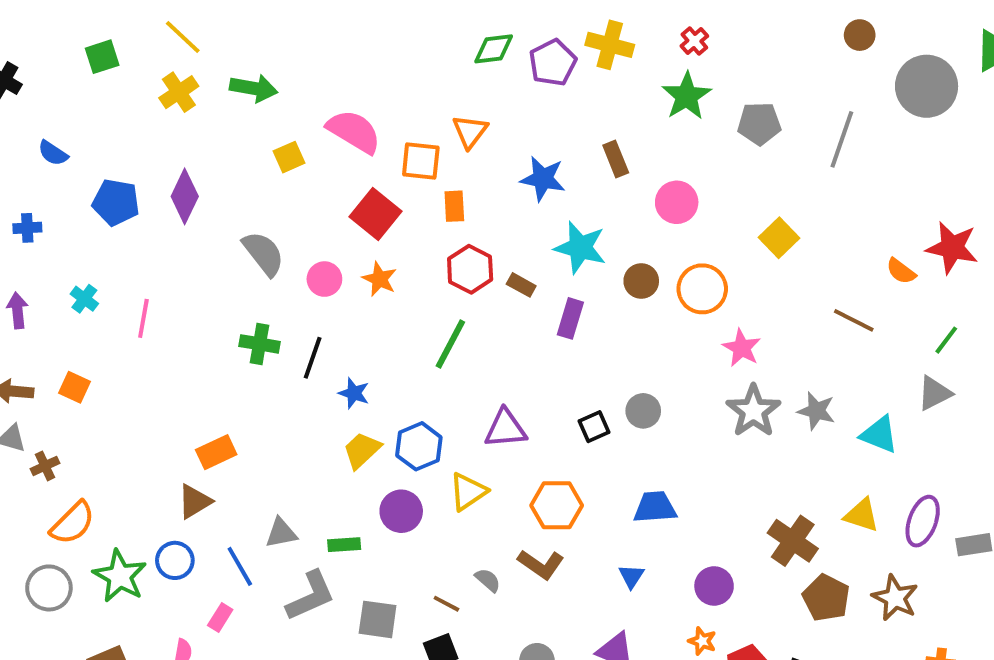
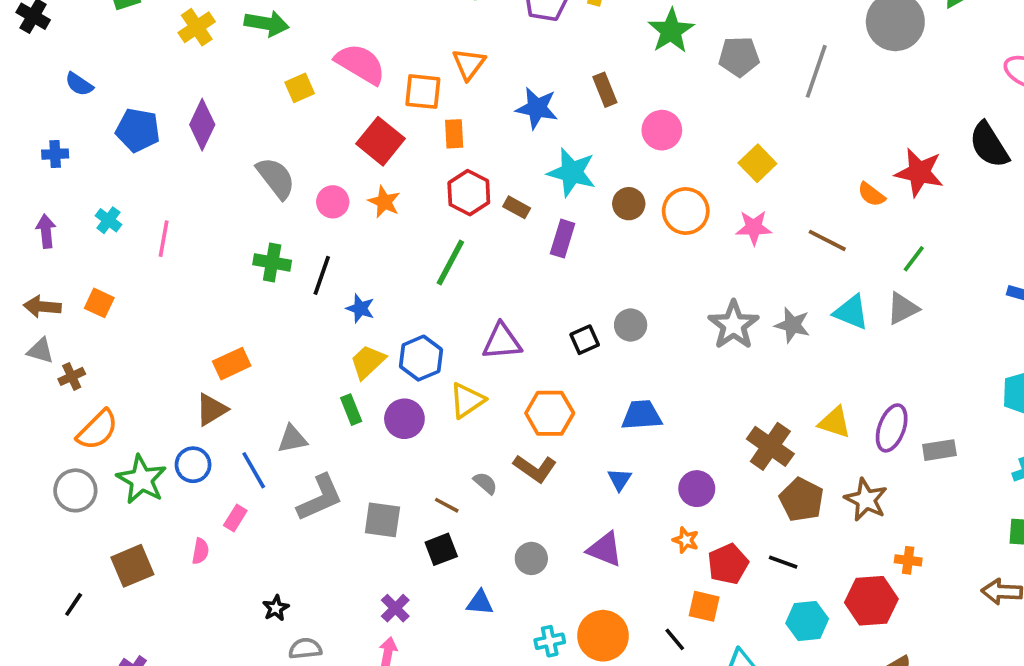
pink star: (742, 348) -> (754, 228), moved, turned -30
cyan triangle: (879, 434) -> (851, 312), moved
green rectangle: (344, 545) -> (351, 410), moved, turned 72

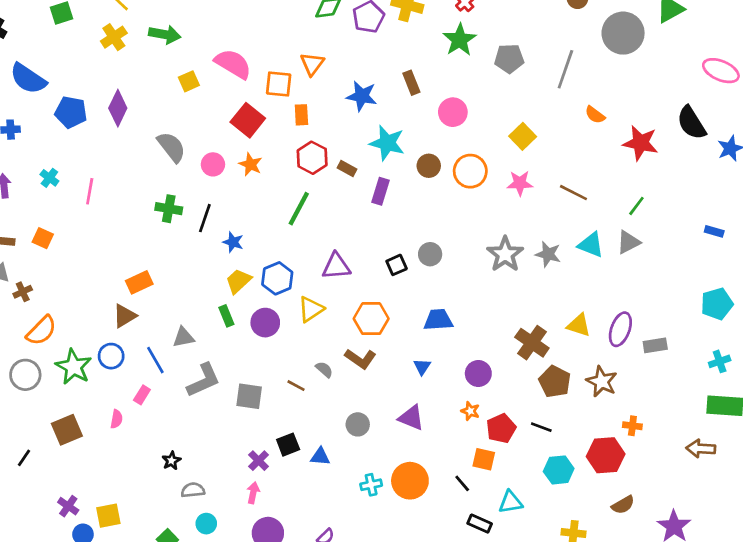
blue semicircle: (79, 84) -> (28, 79), size x1.8
orange semicircle: (871, 194) -> (595, 115), moved
black square: (441, 549) -> (288, 445), moved

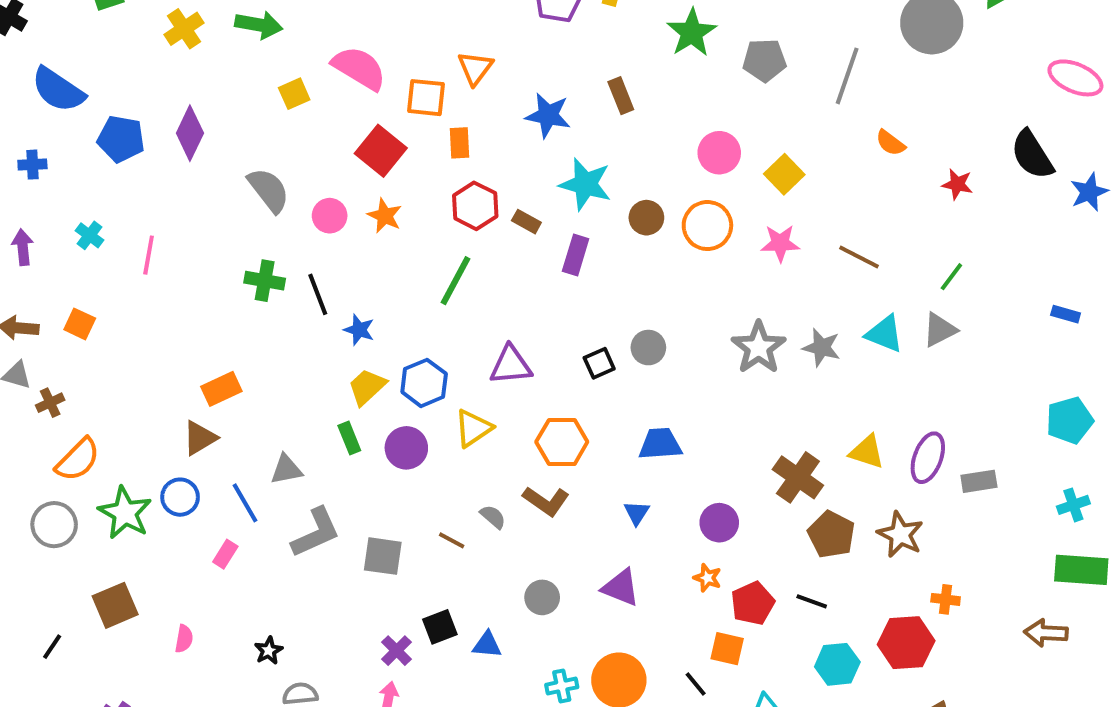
pink circle: (453, 112) -> (719, 153), moved
red star: (640, 143) -> (957, 184), size x0.6
black line: (205, 218) -> (318, 294), turned -40
pink semicircle: (116, 419) -> (184, 639), moved

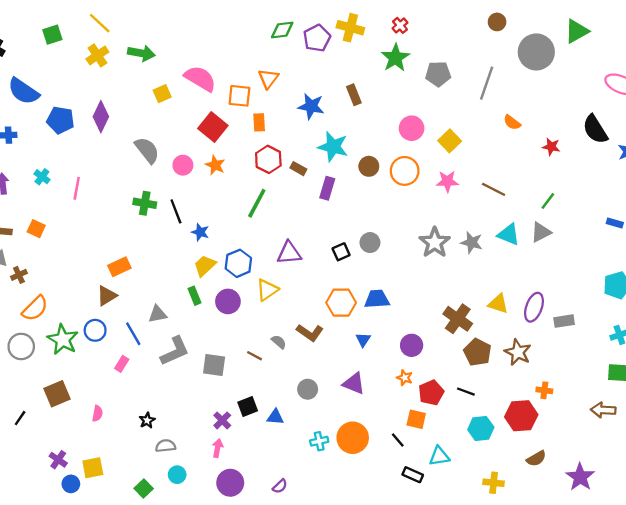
orange hexagon: (562, 442) -> (341, 303), moved

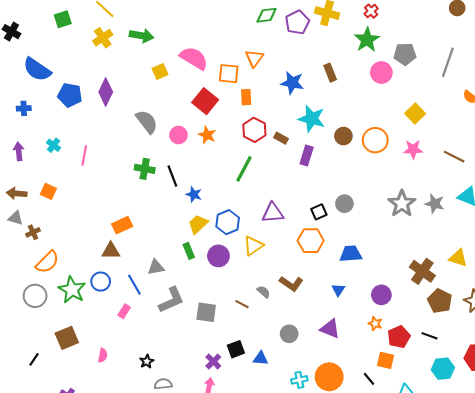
pink circle: (412, 128) -> (381, 73), moved
brown triangle: (107, 296) -> (111, 251), turned 30
orange hexagon: (341, 303) -> (311, 241), moved

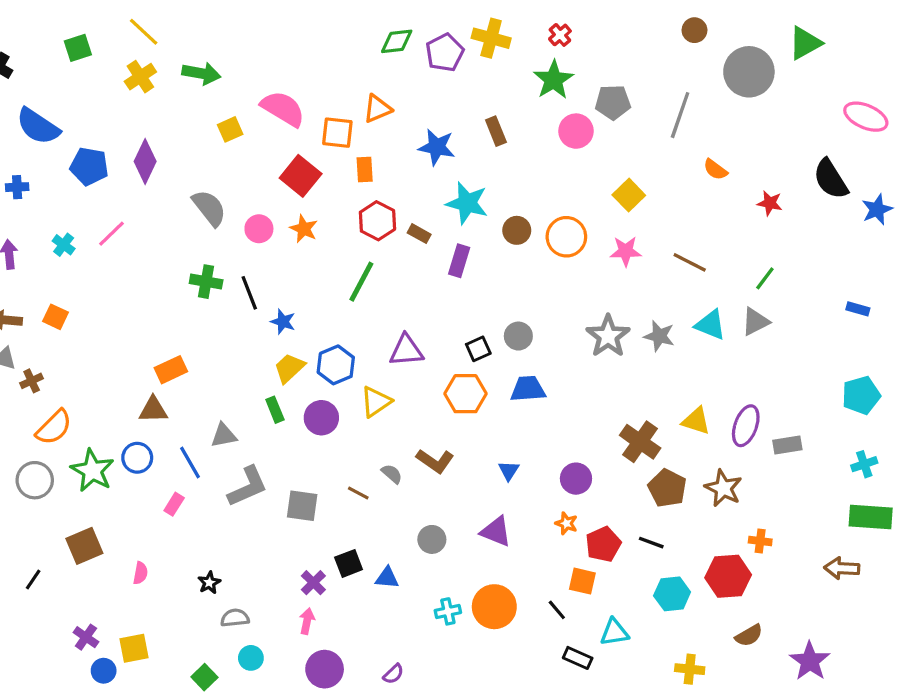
orange triangle: (254, 58) -> (377, 109), turned 30
pink line: (84, 156) -> (112, 234), moved, turned 36
blue trapezoid: (351, 254) -> (528, 389), moved

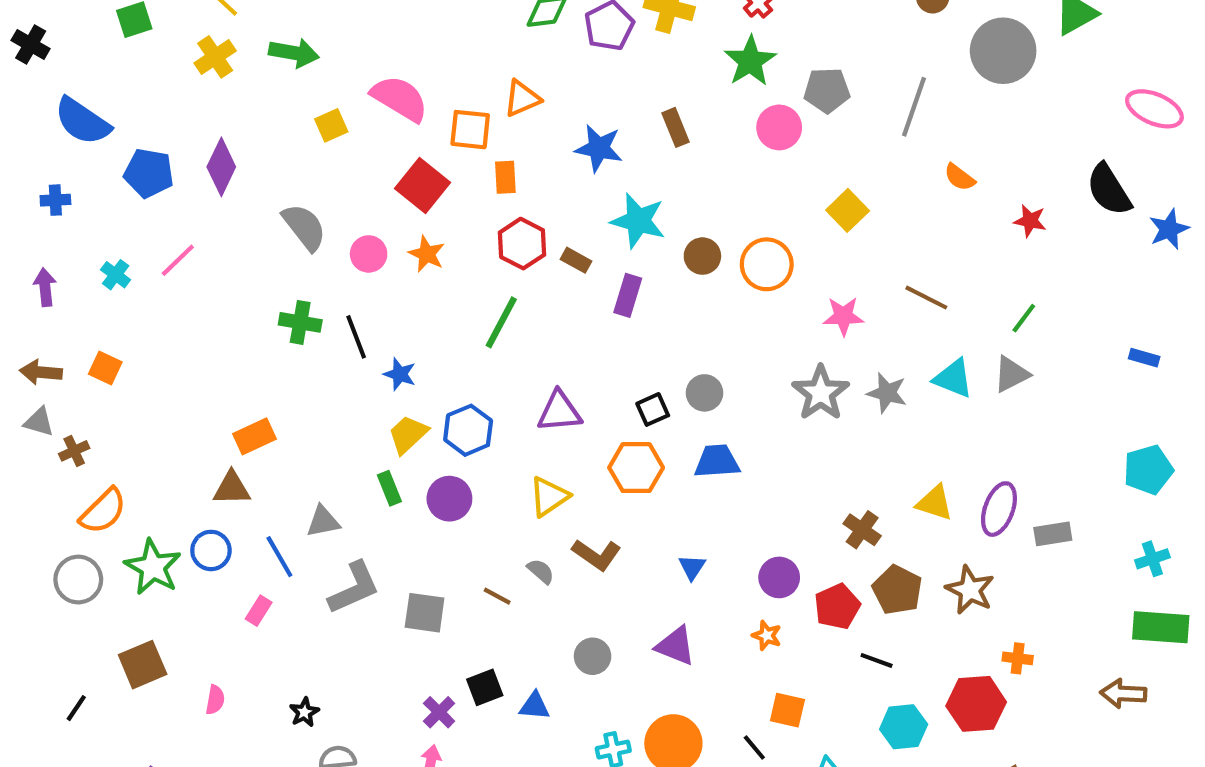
pink star: (626, 251) -> (843, 316), moved
yellow triangle: (376, 402) -> (549, 497), moved
brown cross: (640, 442) -> (862, 530), size x0.7
red pentagon: (603, 544) -> (837, 606), moved

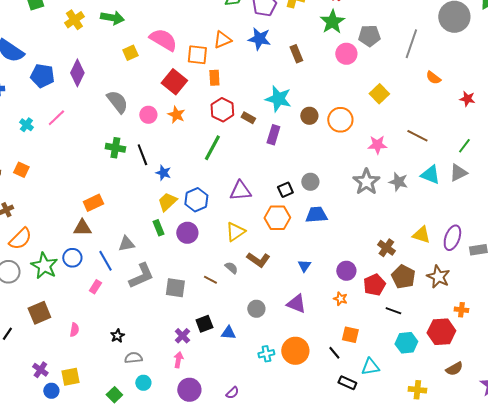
blue star: (599, 148) -> (259, 39), moved

